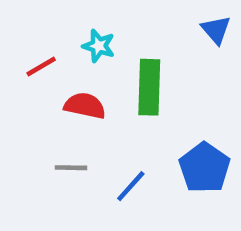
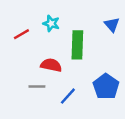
blue triangle: (216, 30) -> (112, 25), moved
red semicircle: (85, 106) -> (51, 65), moved

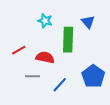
blue triangle: (112, 25) -> (88, 22), moved
red line: (21, 34) -> (19, 50), moved

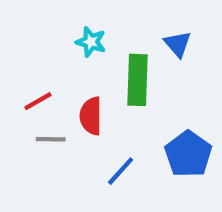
red semicircle: (45, 57) -> (91, 116), turned -102
gray line: (32, 76) -> (51, 139), moved

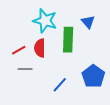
cyan star: (91, 42) -> (45, 21), size x1.6
red semicircle: (91, 116) -> (40, 48), moved

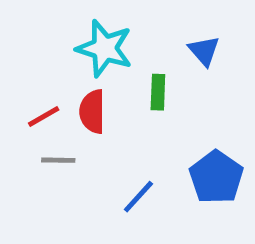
green rectangle: (68, 40) -> (158, 92), size x0.6

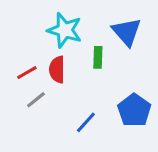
blue triangle: (204, 51) -> (127, 32), size x1.5
gray line: (58, 160) -> (36, 100), turned -40

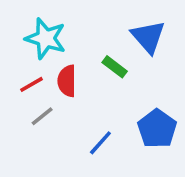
cyan star: (65, 30) -> (46, 38), moved
green rectangle: (98, 57) -> (115, 67), turned -55

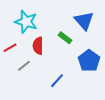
red line: (31, 84) -> (10, 48), moved
blue pentagon: (157, 129) -> (89, 61), moved

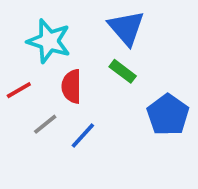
blue triangle: (84, 21) -> (126, 28), moved
blue line: (57, 81) -> (83, 135), moved

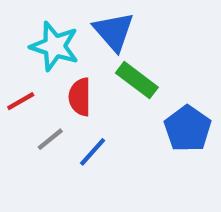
blue triangle: (126, 28) -> (114, 31), moved
green rectangle: (123, 71) -> (137, 80), size x1.4

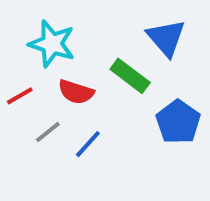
blue triangle: (114, 31) -> (166, 38), moved
red semicircle: (80, 97) -> (76, 92), turned -72

